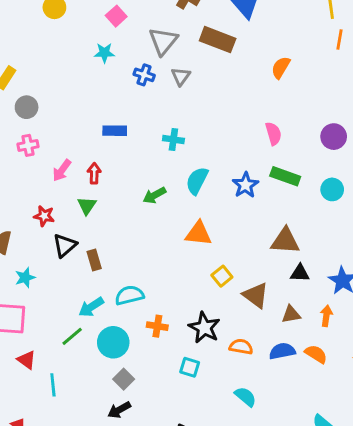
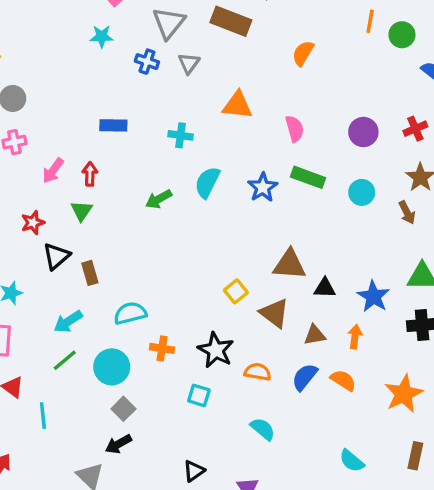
red star: (44, 216) -> (33, 223), turned -30
orange triangle: (198, 234) -> (238, 105), moved
brown triangle: (285, 241) -> (290, 265), moved
cyan arrow: (91, 307) -> (68, 322), moved
blue semicircle: (282, 351) -> (305, 377), turned -40

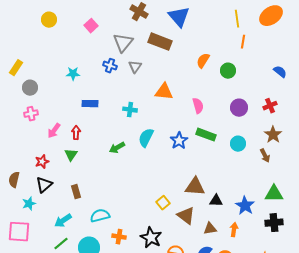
green circle: (402, 35) -> (228, 71), moved
cyan star: (102, 36) -> (73, 74), moved
black triangle: (56, 256) -> (44, 185), moved

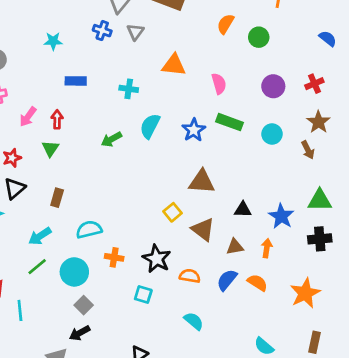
brown triangle: (195, 187) -> (202, 182), moved
brown rectangle: (76, 192) -> (57, 198), turned 32

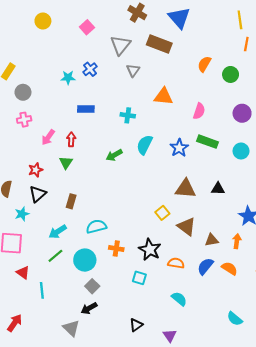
blue cross: (102, 31) -> (90, 69), moved, turned 32
pink semicircle: (219, 84) -> (199, 111), turned 35
black triangle: (243, 210) -> (218, 189), moved

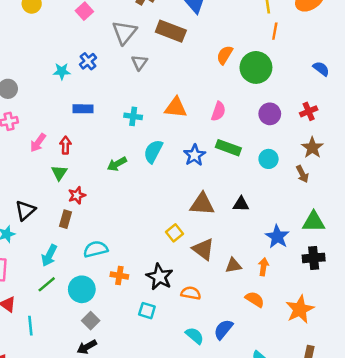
green circle: (231, 74) -> (256, 67), size x1.6
orange triangle: (163, 96) -> (176, 108), moved
red star: (36, 170) -> (77, 195), moved
cyan arrow: (58, 232) -> (49, 255), turned -30
blue semicircle: (205, 266) -> (223, 329), moved

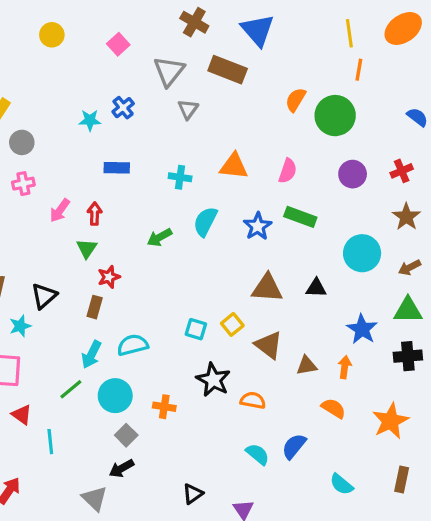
cyan circle: (269, 159) -> (362, 253), moved, size x1.5
brown arrow: (302, 174) -> (410, 267), moved, turned 90
cyan arrow: (49, 255) -> (91, 354), moved
orange cross: (119, 276) -> (164, 407), moved
cyan square: (147, 311) -> (196, 329), moved

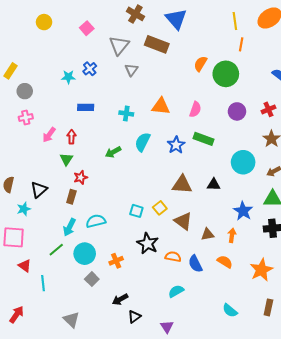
orange cross: (164, 407) -> (116, 261), turned -32
blue semicircle: (294, 446) -> (195, 264), moved, turned -66
cyan semicircle: (258, 454) -> (176, 291), turned -70
black arrow: (121, 468) -> (120, 299), moved

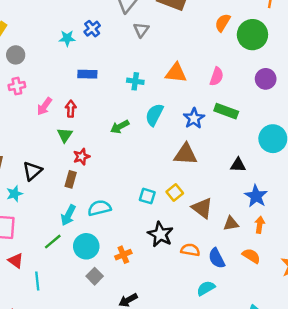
brown triangle: (182, 185) -> (186, 154), moved
blue star: (243, 211) -> (256, 196), moved
cyan semicircle: (176, 291) -> (206, 288), moved

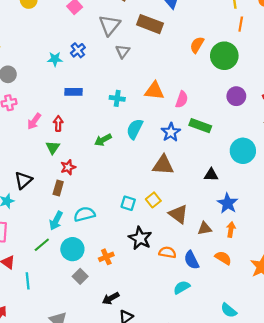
pink semicircle: (217, 76) -> (182, 99), moved

